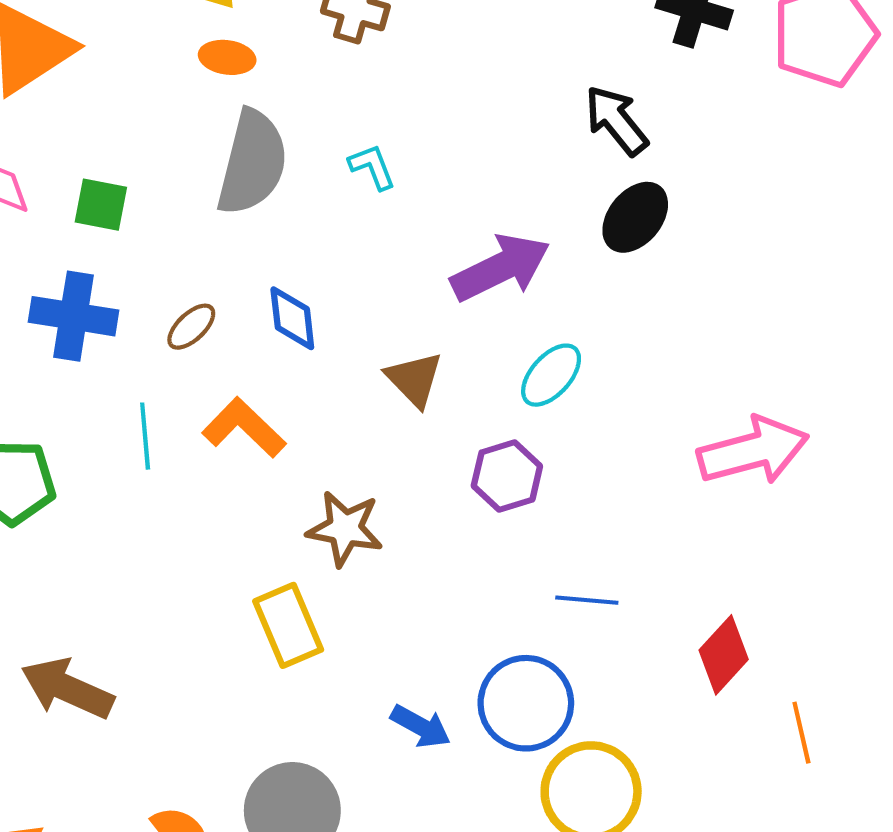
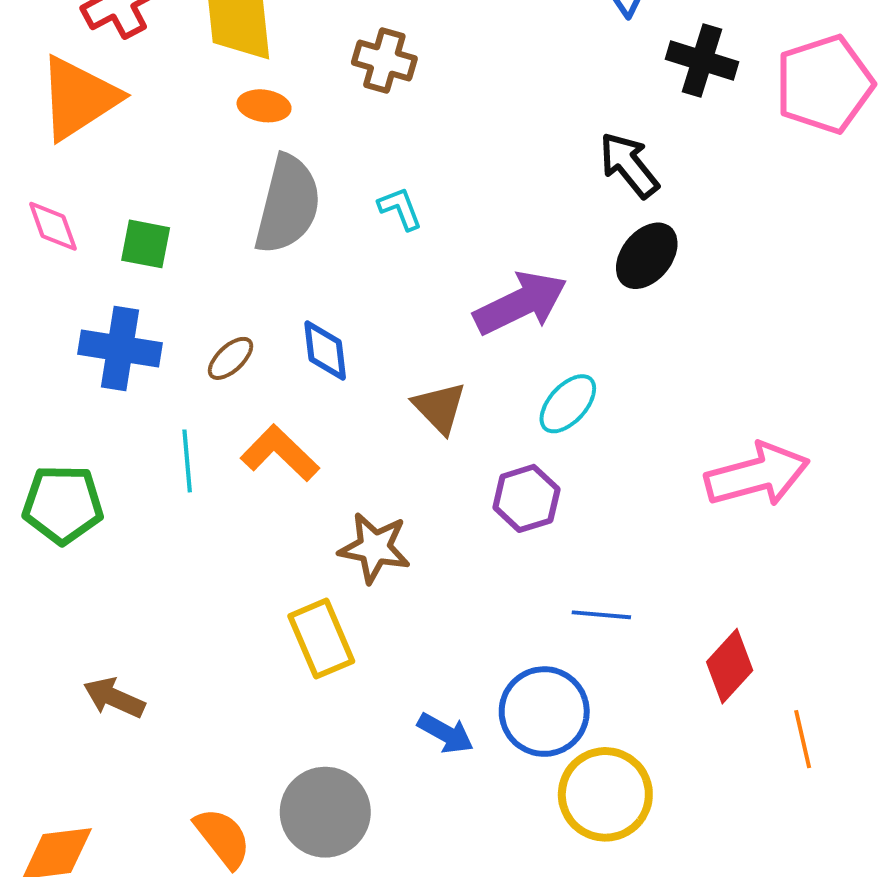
brown arrow: (67, 688) -> (114, 698), size x0.7

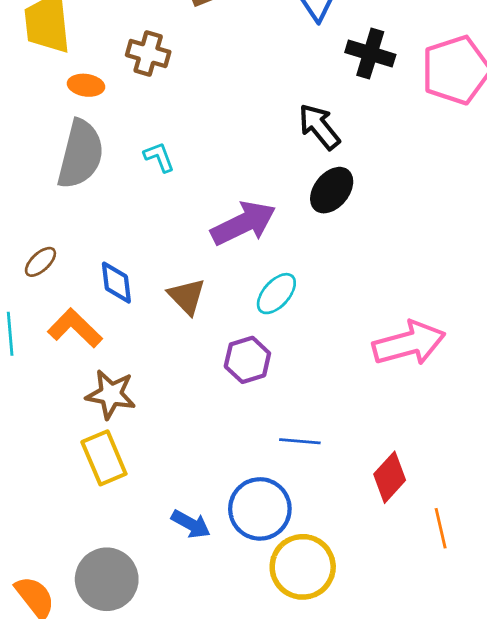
orange ellipse: (264, 106) -> (86, 85), moved
blue diamond: (325, 350) -> (116, 283), moved
brown star: (375, 548) -> (111, 394), moved

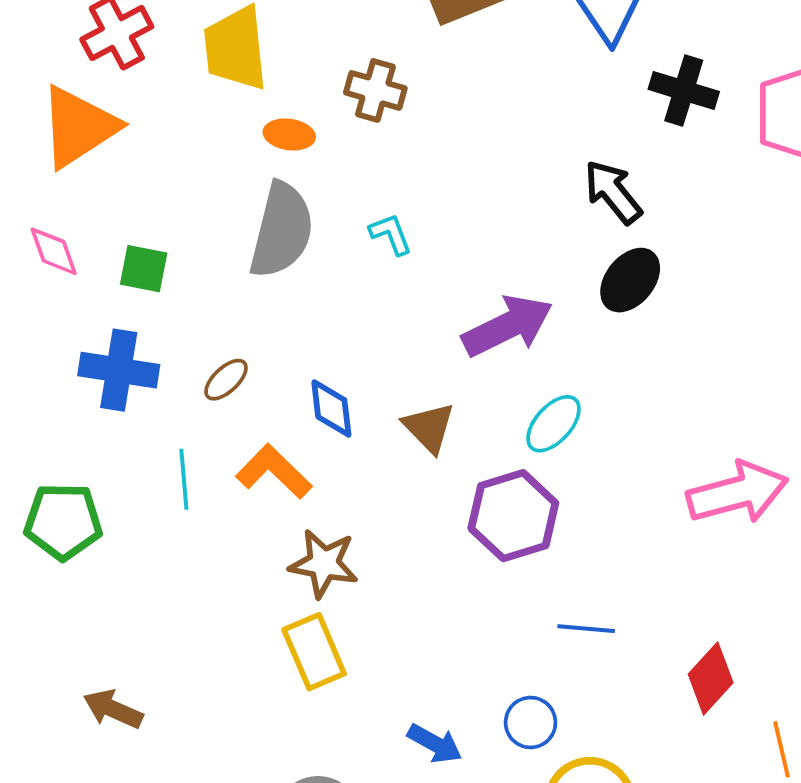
purple hexagon: (247, 360) -> (513, 516), size x1.4
blue circle: (260, 509) -> (531, 723), size x0.6

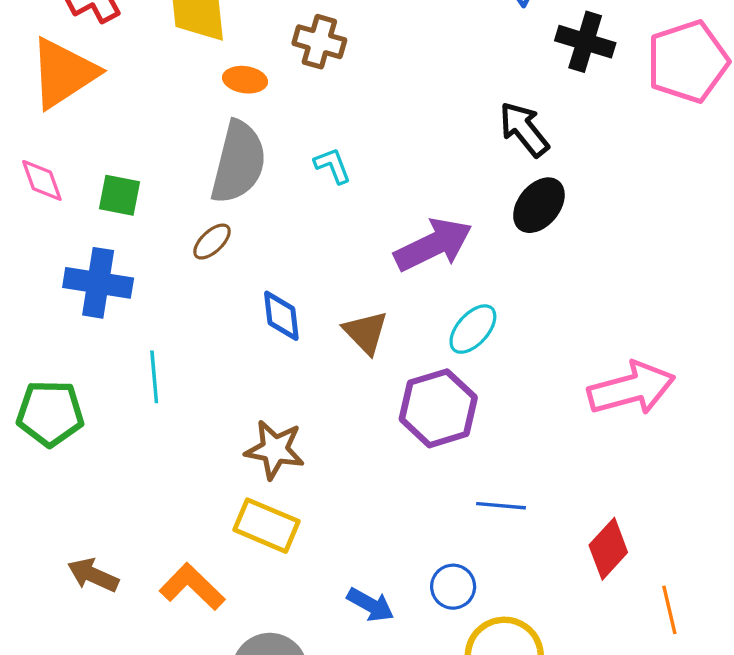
brown ellipse: (226, 380) -> (212, 242), moved
orange L-shape: (274, 472) -> (192, 587), moved
yellow rectangle: (314, 652) -> (266, 526), turned -44

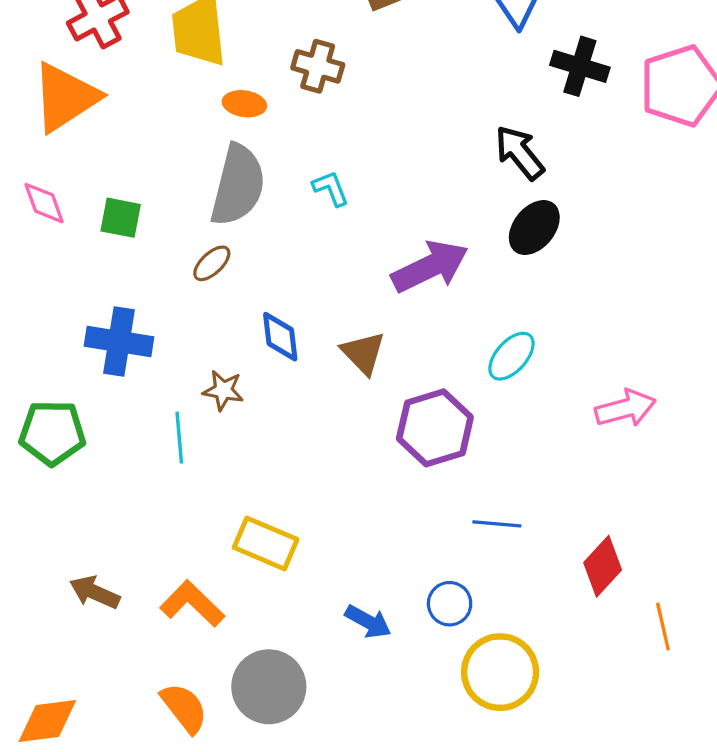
blue cross: (98, 283) -> (119, 342), moved
cyan ellipse: (473, 329) -> (511, 356), moved
cyan line: (154, 377) -> (179, 438), moved
pink arrow: (631, 388) -> (625, 408), size x0.7
brown star: (275, 450) -> (223, 390), moved, size x0.7

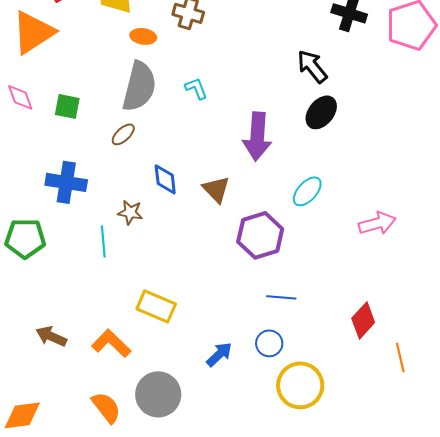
purple arrow: (430, 267) -> (257, 136), turned 120
blue line: (497, 524) -> (281, 297), moved
blue arrow: (368, 622) -> (219, 354), turned -72

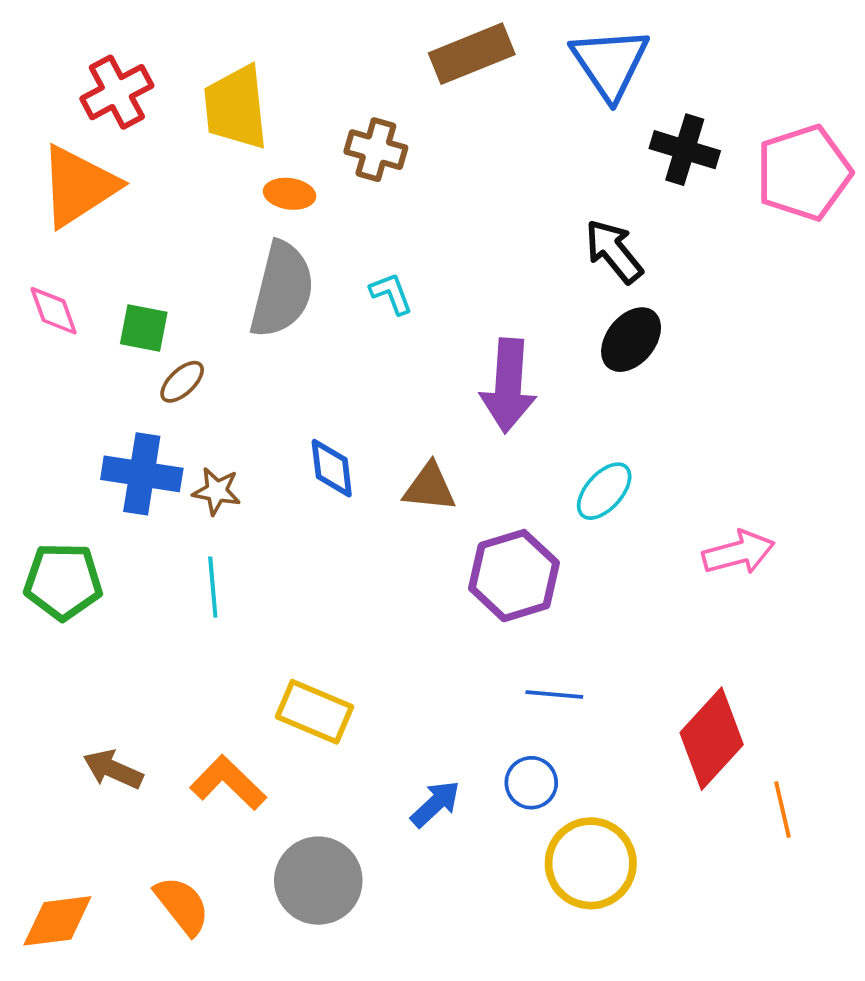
brown ellipse: (123, 134) -> (182, 382), moved
brown triangle: (216, 189) -> (430, 487), turned -40
brown star: (130, 212) -> (217, 491), moved
red diamond: (363, 320) -> (712, 739), size x1.4
orange semicircle: (106, 407) -> (182, 906), moved

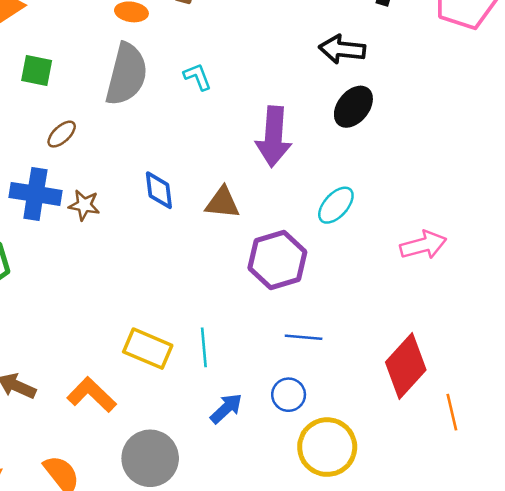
black arrow: (614, 251) -> (342, 49), turned -45
green square: (144, 328) -> (37, 70), moved
cyan line: (213, 587) -> (204, 347), moved

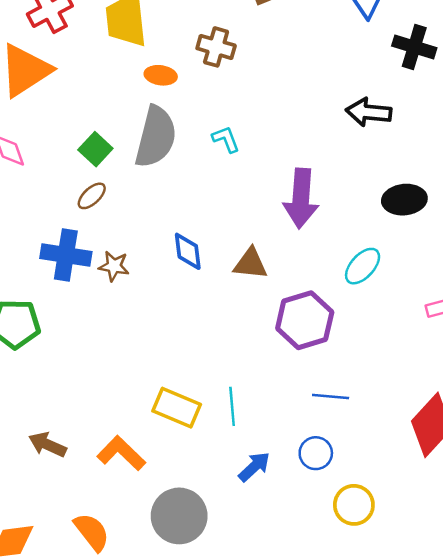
green square: (37, 70) -> (95, 149), moved, turned 32
black ellipse: (353, 107) -> (404, 200), moved, turned 45
yellow circle: (327, 447) -> (354, 505), size x0.7

